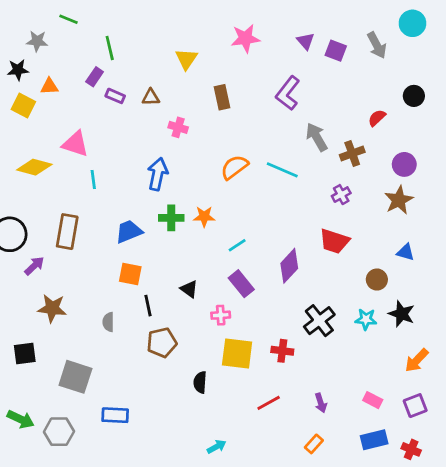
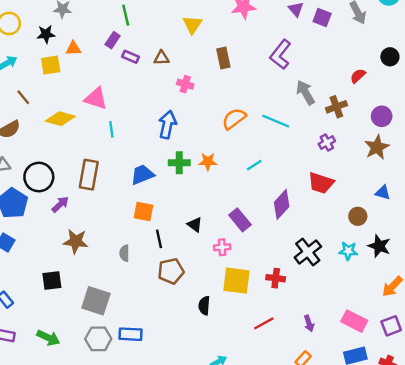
yellow square: (23, 106) -> (51, 65), turned -36
cyan line: (237, 245) -> (254, 165), moved
pink rectangle: (373, 400) -> (354, 321), size x1.5
gray hexagon: (59, 432) -> (98, 339), moved

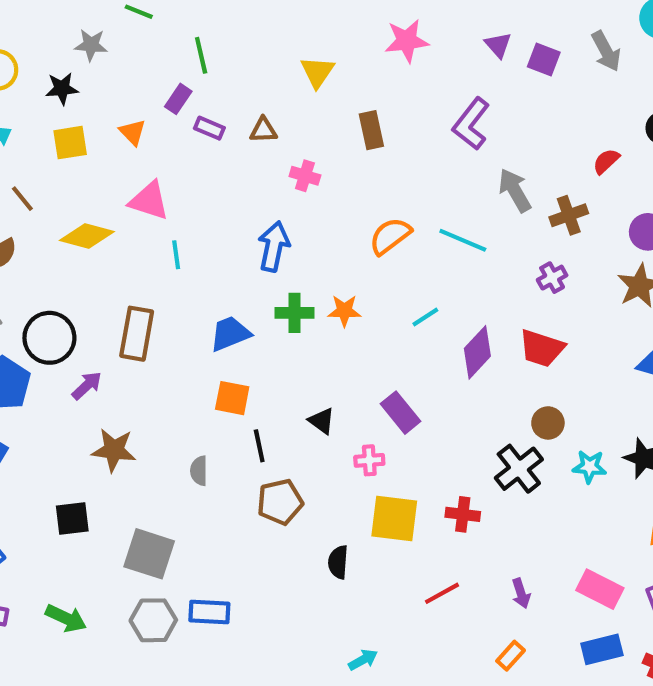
orange triangle: (73, 48) -> (133, 132), moved, turned 49
purple diamond: (282, 204) -> (477, 352), moved
brown circle: (358, 216) -> (548, 423), moved

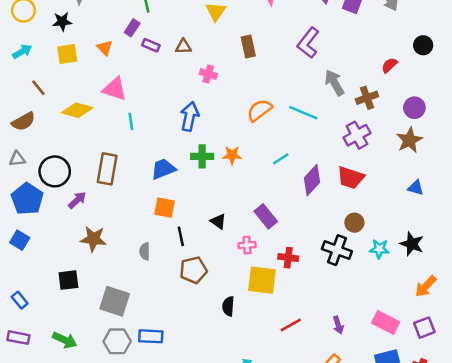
purple cross: (552, 278) -> (357, 135), size x1.5
black cross: (519, 469) -> (337, 250), turned -32
red cross: (463, 514) -> (288, 258), moved

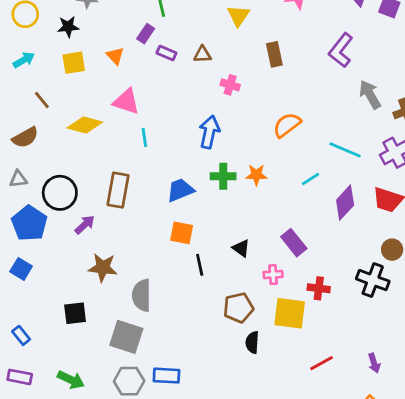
cyan line: (303, 113) -> (345, 150), moved
gray semicircle: (145, 251) -> (142, 295), moved, size x1.6
brown pentagon: (193, 270) -> (238, 308), moved

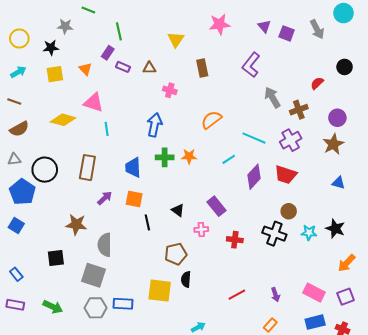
brown line: (42, 100) -> (14, 101), moved, turned -32
blue trapezoid: (180, 190) -> (133, 168), turned -70
purple arrow: (85, 225) -> (105, 198), moved
yellow square: (290, 313) -> (160, 291), moved

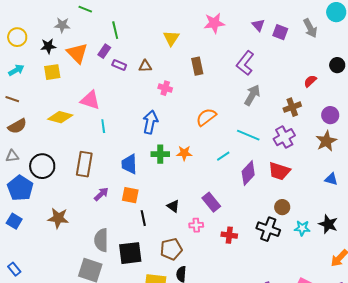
orange triangle: (85, 69) -> (77, 53), moved, size x1.6
gray arrow: (272, 97) -> (252, 95), moved, turned 60
brown star: (76, 224) -> (58, 218), moved
black square: (56, 258) -> (130, 253), moved, size x1.4

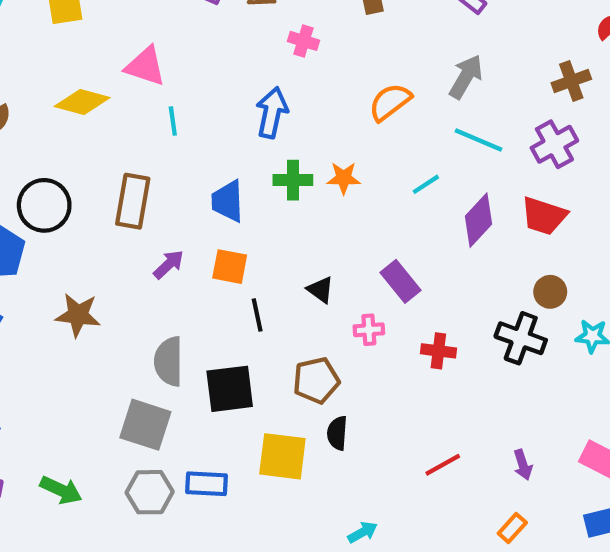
gray arrow: (252, 95) -> (466, 77), moved

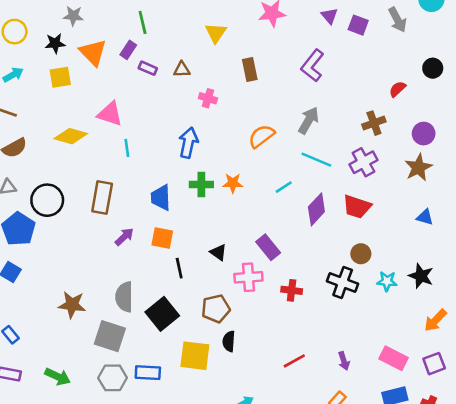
brown star: (78, 315) -> (72, 305), moved
pink cross: (369, 330) -> (248, 277), size x1.5
black square: (230, 389) -> (162, 314), turned -32

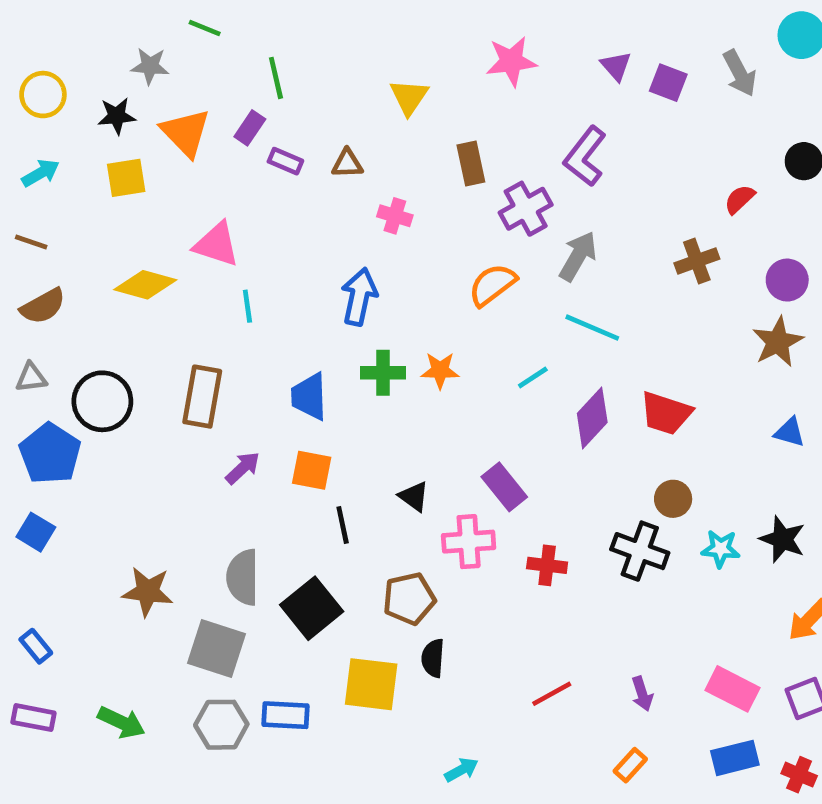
purple cross: (363, 162) -> (526, 209), moved

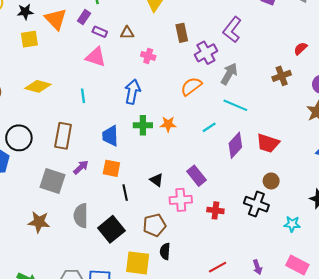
pink triangle: (217, 244) -> (96, 57), moved
cyan star: (721, 549) -> (292, 224), moved
gray square: (217, 649) -> (53, 181), moved

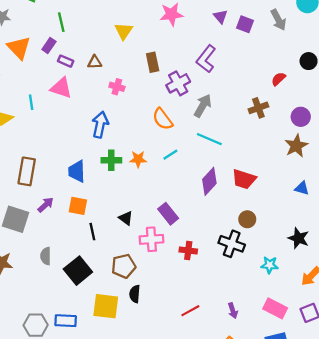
orange semicircle: (191, 86) -> (163, 119), turned -90
cyan line: (83, 96) -> (31, 102), moved
cyan line: (209, 127) -> (170, 155), moved
gray semicircle: (81, 216) -> (46, 256), size x0.7

